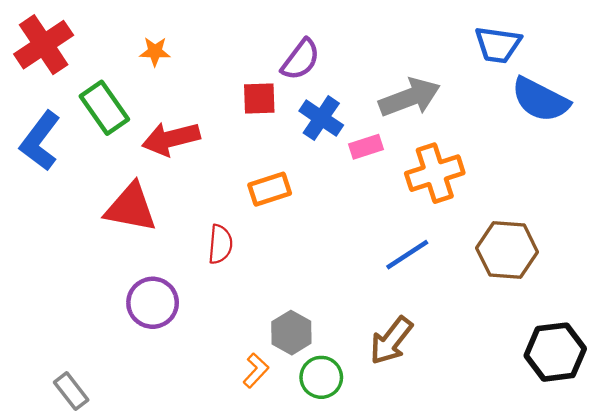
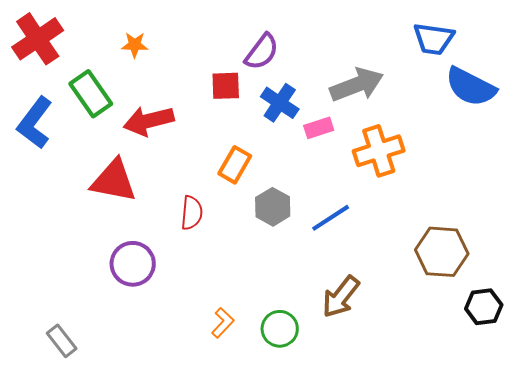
orange rectangle: (270, 189) -> (235, 165), turned -42
brown hexagon: (507, 250) -> (442, 252), moved
blue line: (407, 255) -> (331, 218), moved
gray hexagon: (291, 333) -> (273, 207), moved
black hexagon: (555, 352) -> (484, 307), size x0.7

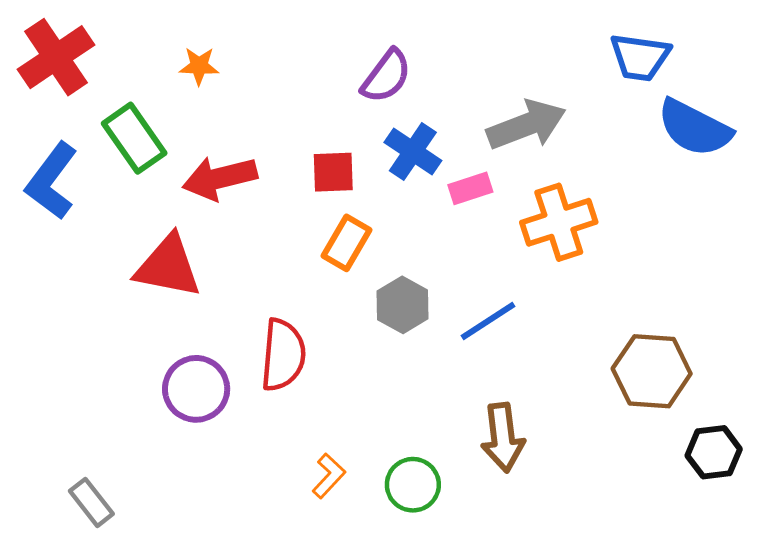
red square: (226, 86) -> (333, 172), moved
red semicircle: (192, 213) -> (283, 355), moved, size x1.4
brown arrow: (341, 297) -> (503, 438), turned -45

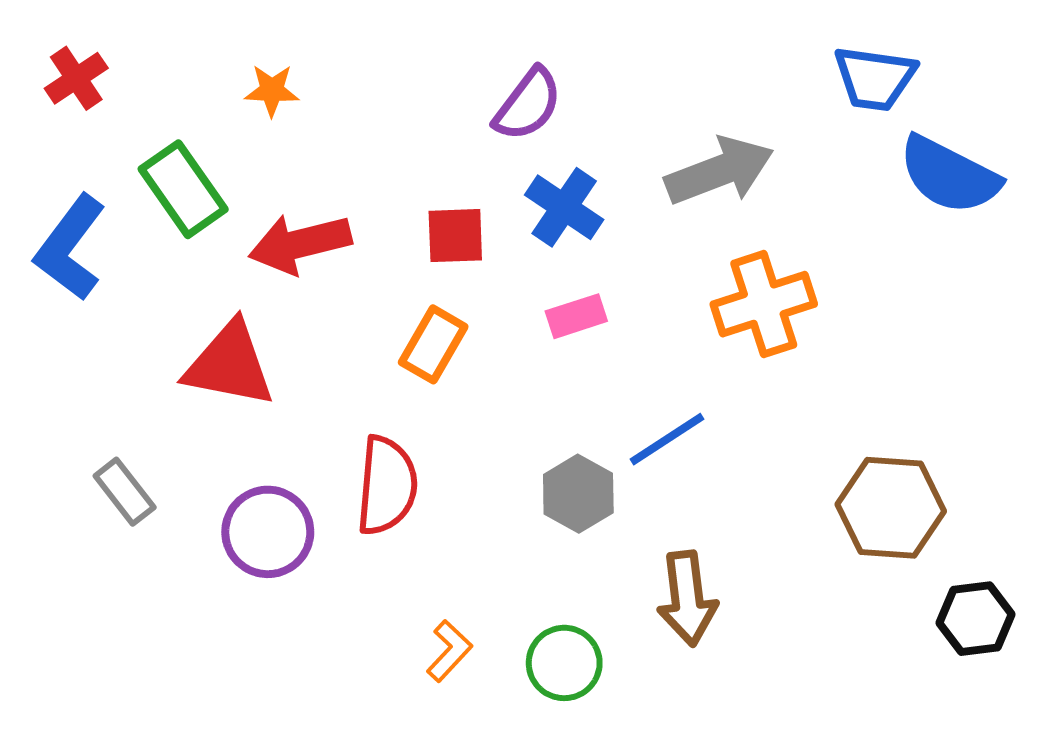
red cross: (56, 57) -> (76, 78), size x0.6
pink rectangle: (470, 188) -> (576, 316), moved
orange rectangle: (346, 243) -> (433, 344), moved
gray hexagon: (403, 305) -> (578, 494), moved
gray rectangle: (91, 502) -> (125, 492), moved

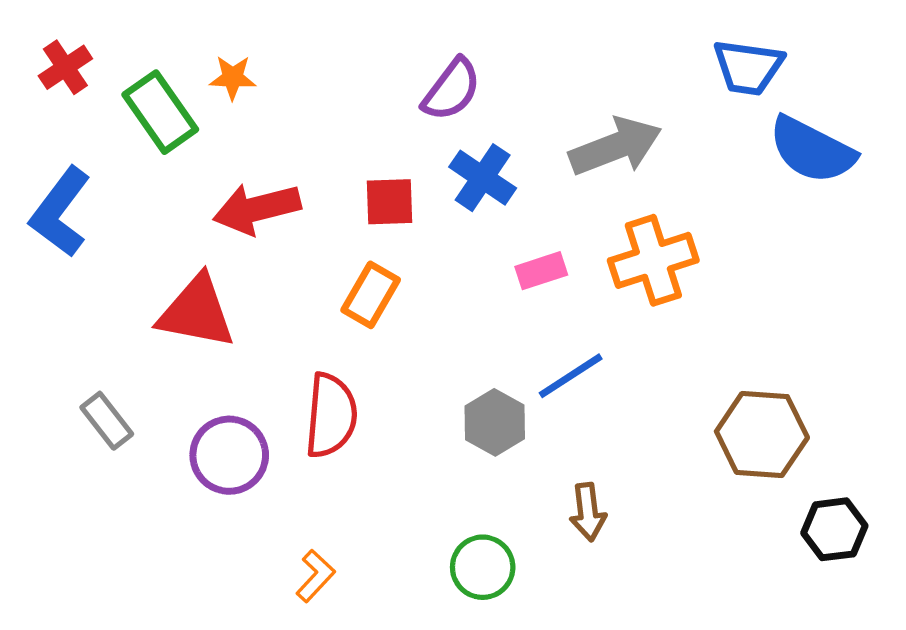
green rectangle: (183, 189) -> (160, 112), moved
pink rectangle: (576, 316) -> (541, 271), moved
brown arrow: (687, 598) -> (588, 512), size x0.7
orange L-shape: (449, 651) -> (315, 576), moved

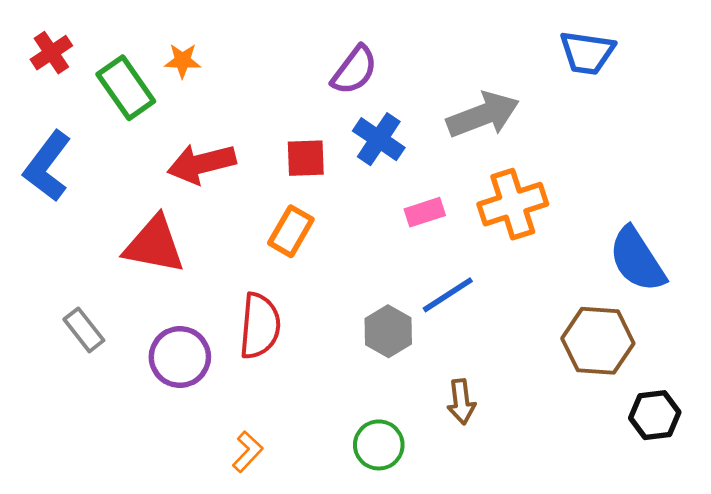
blue semicircle: (812, 150) -> (637, 260), moved, turned 30

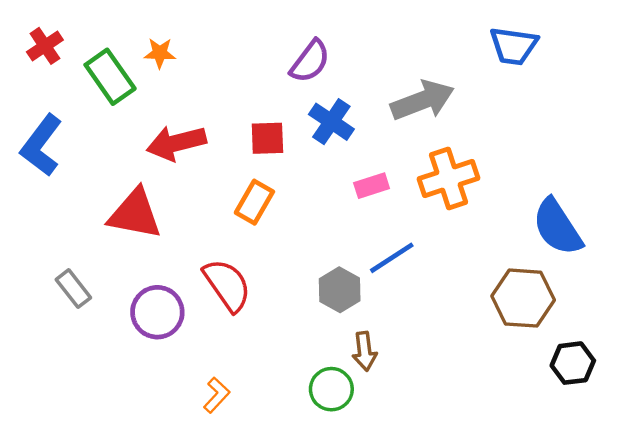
red semicircle: (260, 326) -> (227, 285), turned -40
brown arrow: (461, 402) -> (364, 351), moved

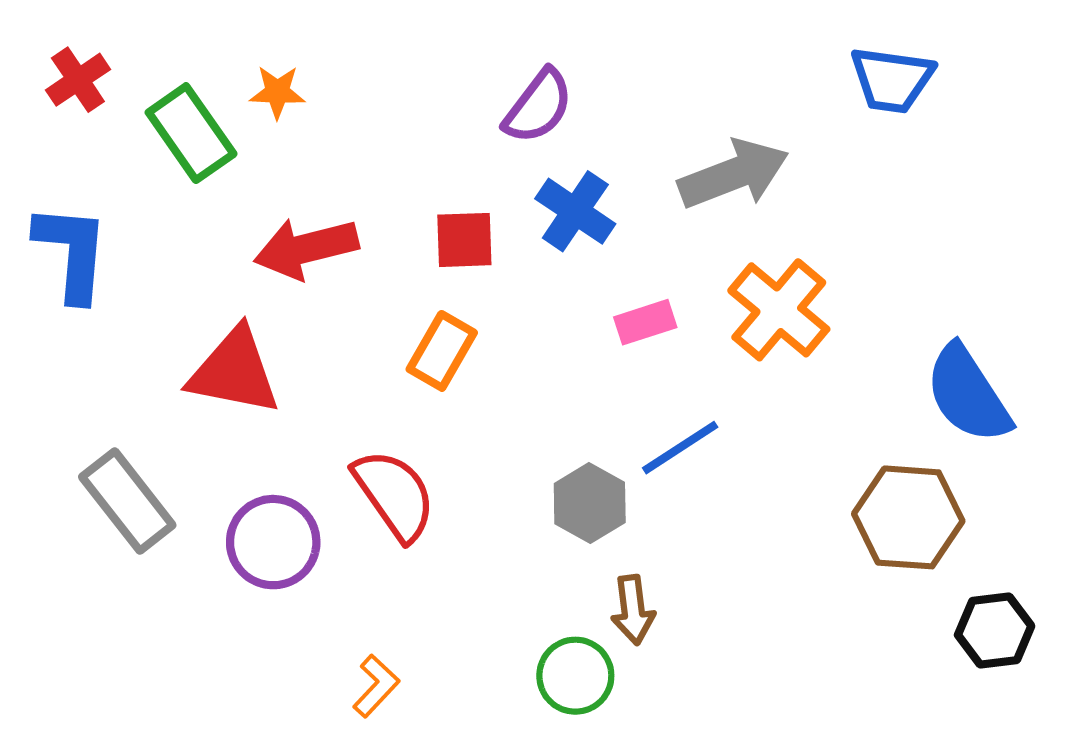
blue L-shape: (41, 145) -> (72, 252), turned 148
orange cross: (449, 178) -> (779, 310), turned -32
gray rectangle: (73, 289) -> (127, 501), size x1.5

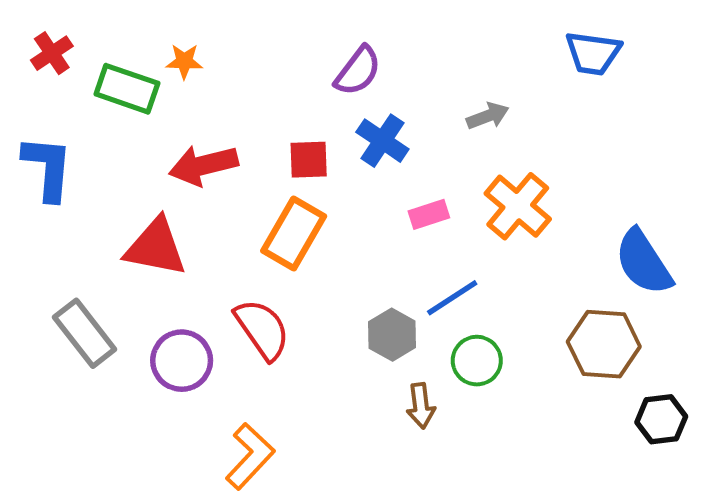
green rectangle: (191, 133) -> (127, 89), turned -36
gray arrow: (734, 174) -> (488, 116), size x0.6
orange rectangle: (442, 351) -> (294, 234), size x1.4
green circle: (575, 676) -> (477, 361), moved
orange L-shape: (376, 686) -> (250, 456), size x1.6

